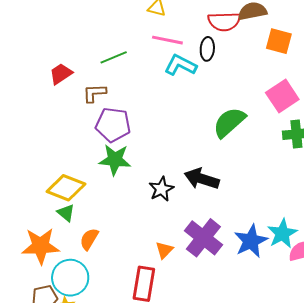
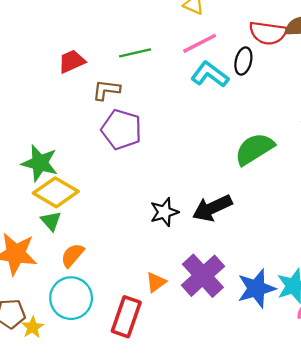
pink line: (167, 40) -> (200, 43), turned -48
green star: (115, 160) -> (40, 163), moved
black arrow: (202, 179) -> (212, 208), turned -52
cyan circle: (70, 278) -> (71, 298), moved

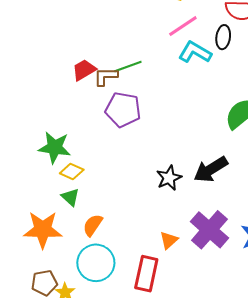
green line: (135, 53) -> (128, 67), moved
red trapezoid: (72, 61) -> (84, 70), moved
yellow diamond: (56, 192) -> (72, 172), size x0.6

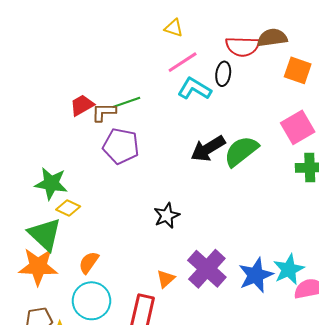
black arrow: (211, 169) -> (208, 149), moved
green triangle: (70, 197) -> (45, 234), moved, size x1.8

